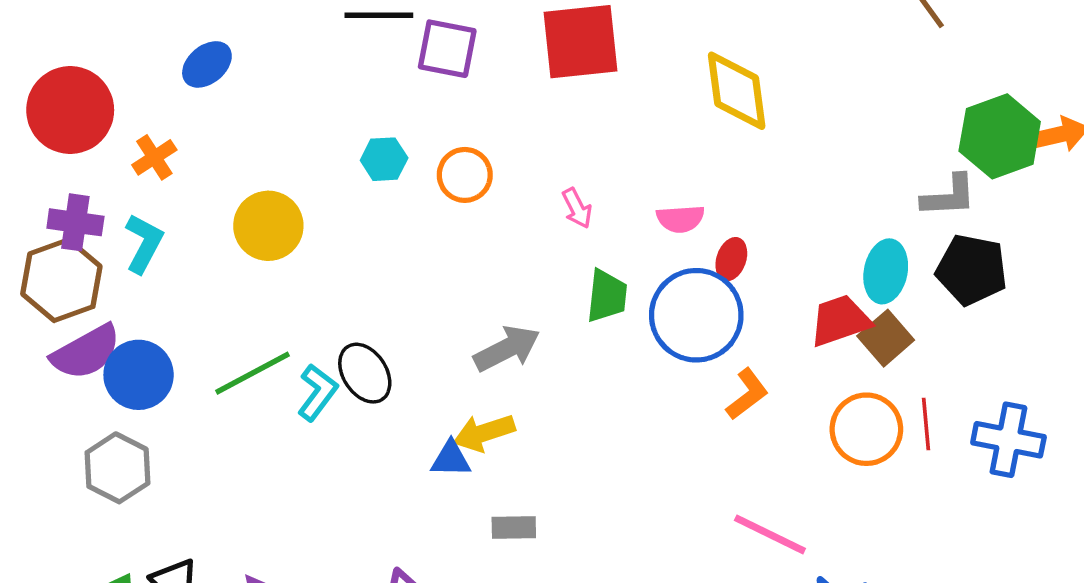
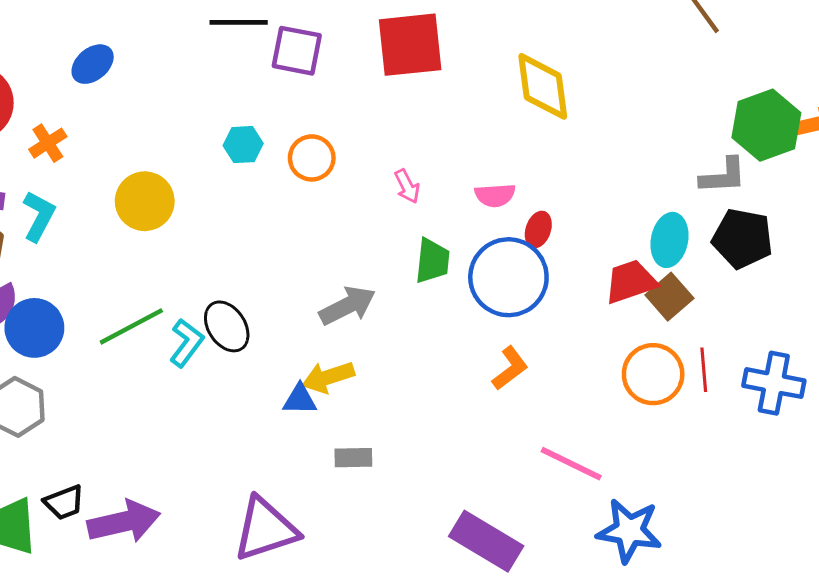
orange L-shape: (747, 394) -> (510, 368), moved

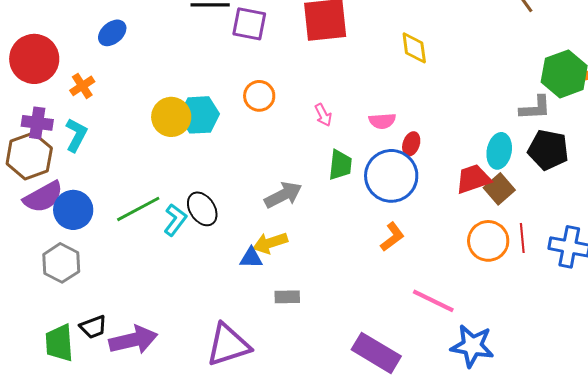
yellow diamond: (543, 86) -> (414, 48), size x0.7
cyan hexagon: (243, 145) -> (199, 115), moved, size x1.5
yellow circle: (145, 201) -> (171, 117), moved

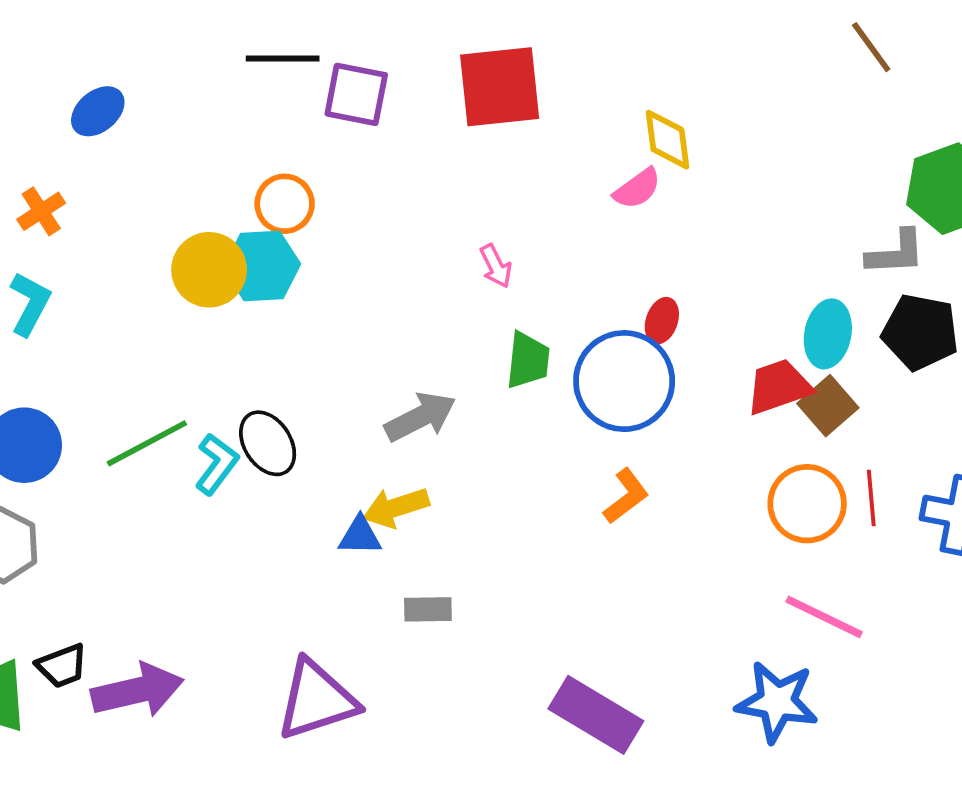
orange circle: (259, 96) -> (285, 204), moved
pink semicircle: (382, 121) -> (637, 189), moved, turned -32
pink line: (433, 301) -> (824, 617), moved

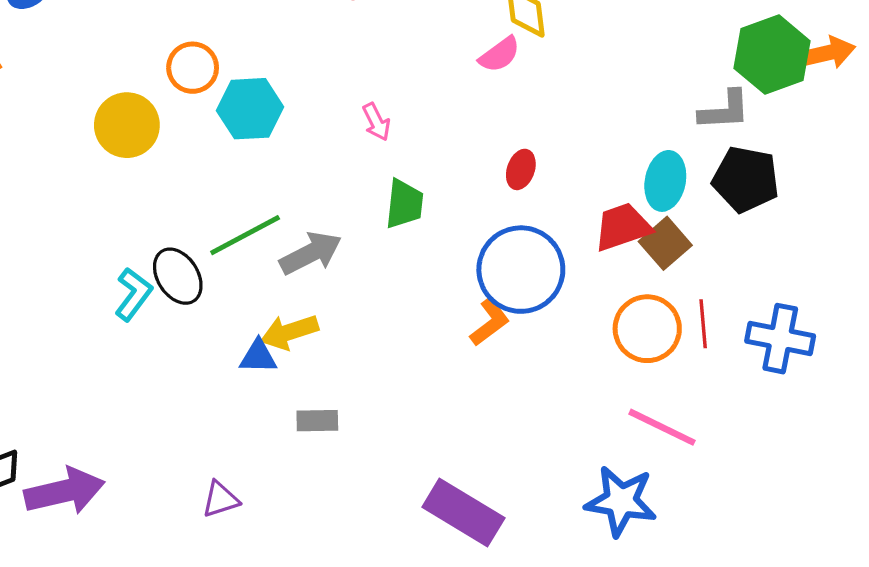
cyan hexagon: (262, 266) -> (250, 109), moved
blue circle: (624, 381) -> (521, 270), moved
green line: (147, 443) -> (245, 235), moved
purple triangle: (317, 700) -> (220, 499), size x0.5

